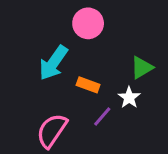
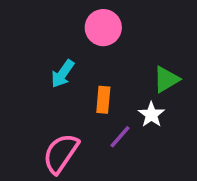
cyan arrow: (53, 63) -> (63, 74), size x0.7
orange rectangle: (88, 85) -> (103, 100), turned 75

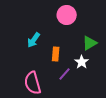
pink circle: (103, 28) -> (67, 15), moved
pink semicircle: (61, 153) -> (33, 83), turned -50

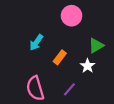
orange rectangle: (56, 54) -> (60, 57), turned 32
purple line: (65, 74) -> (69, 89), moved

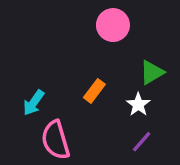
cyan arrow: (36, 42) -> (34, 103), moved
purple line: (69, 89) -> (142, 142), moved

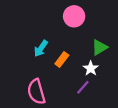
cyan arrow: (34, 103) -> (41, 48), moved
purple line: (142, 142) -> (83, 87), moved

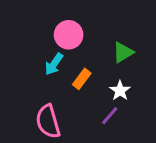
pink circle: (74, 16) -> (69, 35), moved
green triangle: (100, 47) -> (123, 52), moved

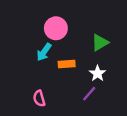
orange rectangle: (82, 79) -> (67, 64), turned 49
pink semicircle: (48, 121) -> (39, 98), size x0.6

